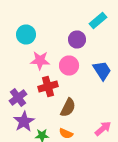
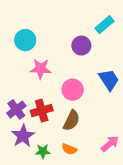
pink circle: (69, 66) -> (73, 90), moved
red cross: (48, 86) -> (42, 111), moved

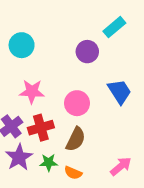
pink star: (41, 69) -> (32, 92), moved
green star: (43, 151) -> (49, 162), moved

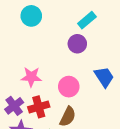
cyan rectangle: (114, 27) -> (87, 20), moved
cyan circle: (22, 45) -> (31, 16), moved

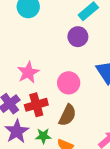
pink star: (31, 77) -> (28, 72), turned -30

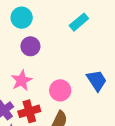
purple circle: (78, 37) -> (30, 46), moved

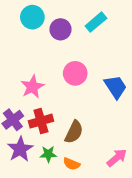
purple circle: (30, 46) -> (60, 29), moved
pink circle: (60, 90) -> (75, 73), moved

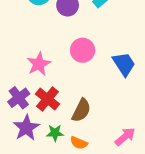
red cross: (41, 121) -> (48, 99), turned -35

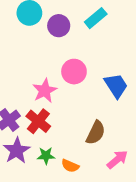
pink star: (39, 64) -> (45, 91), moved
brown semicircle: (81, 110) -> (96, 133), moved

